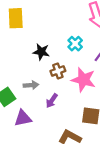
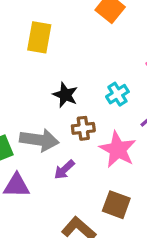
gray arrow: (31, 85) -> (39, 140), size x1.6

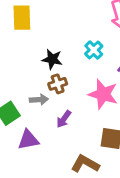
brown cross: (83, 128) -> (58, 84), moved
gray arrow: (39, 140) -> (39, 100), size x0.6

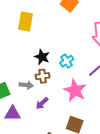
cyan cross: (94, 50) -> (67, 61), moved

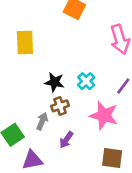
gray arrow: (26, 85) -> (42, 121), turned -64

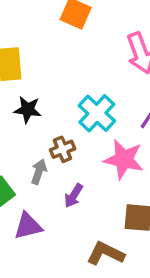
cyan cross: (86, 81) -> (97, 113), size x1.5
black star: (54, 82) -> (28, 110), moved

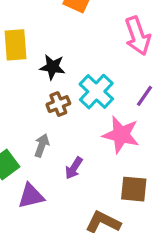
black star: (28, 110) -> (52, 67), moved
brown cross: (63, 149) -> (58, 104), moved

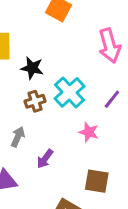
pink star: (121, 135) -> (89, 132), size x0.6

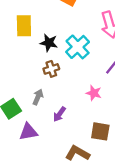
cyan cross: (70, 92) -> (78, 47), moved

